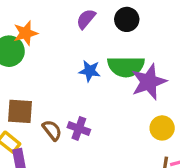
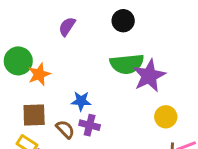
purple semicircle: (86, 19) -> (67, 27), moved
orange star: (26, 33) -> (39, 74), moved
blue star: (90, 71) -> (81, 101), moved

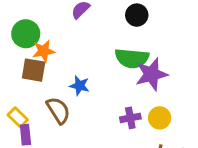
brown square: (34, 115) -> (34, 70), moved
purple cross: (90, 125) -> (130, 118), moved, turned -36
brown semicircle: (65, 129) -> (58, 110), size x1.4

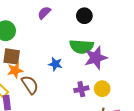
orange star: (44, 51) -> (15, 70), moved
blue star: (80, 86) -> (55, 64), moved

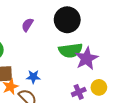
black circle: (84, 16) -> (67, 20), size x1.6
blue star: (55, 64) -> (33, 77), moved

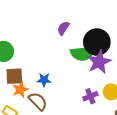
black circle: (67, 20) -> (97, 42), moved
purple semicircle: (27, 25) -> (63, 28), moved

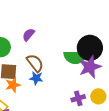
purple semicircle: (63, 28) -> (28, 35), moved
brown semicircle: (38, 101) -> (35, 63), moved

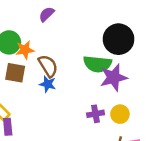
purple semicircle: (28, 35) -> (47, 14), moved
black circle: (90, 48) -> (119, 39), moved
orange star: (13, 85) -> (25, 50), moved

